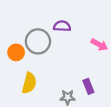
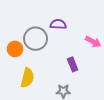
purple rectangle: (88, 86) -> (73, 64), moved

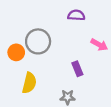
purple semicircle: (58, 24) -> (76, 15), moved

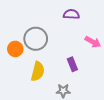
yellow semicircle: (29, 83) -> (38, 71), moved

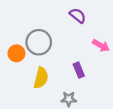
purple semicircle: (71, 14) -> (78, 16), turned 35

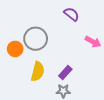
purple rectangle: (79, 70) -> (65, 72), moved, turned 64

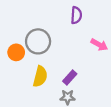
purple semicircle: (71, 14) -> (76, 15), turned 56

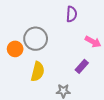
purple rectangle: (70, 78) -> (82, 66), moved

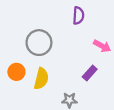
orange circle: (15, 49) -> (16, 72), moved

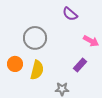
purple semicircle: (78, 16) -> (70, 14), turned 126

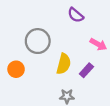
yellow semicircle: (37, 70) -> (64, 64), moved

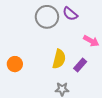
gray circle: (38, 41) -> (47, 17), moved

